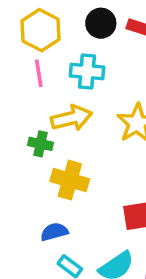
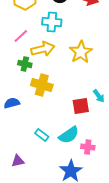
pink line: (39, 73) -> (21, 36), moved, turned 56
blue semicircle: (54, 232) -> (12, 103), moved

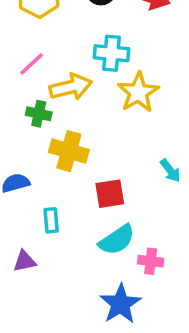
cyan cross: (52, 22) -> (112, 53), moved
red square: (81, 106) -> (110, 194), moved
cyan rectangle: (42, 135) -> (51, 220), moved, turned 48
purple triangle: (18, 161) -> (24, 261), moved

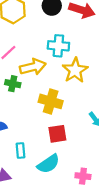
yellow cross: (69, 151) -> (51, 101), moved
cyan semicircle: (117, 240) -> (48, 164), moved

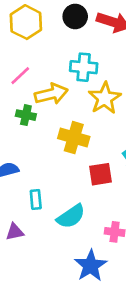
red square: (57, 134) -> (101, 174), moved

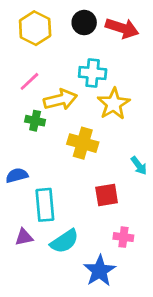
red square: (101, 174) -> (107, 195), moved
cyan rectangle: (36, 200) -> (45, 205), size x1.6
cyan semicircle: (71, 216) -> (65, 241), moved

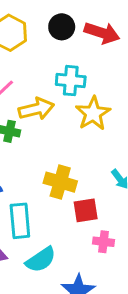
yellow cross: (83, 143) -> (60, 182), moved
pink cross: (123, 237) -> (103, 242), moved

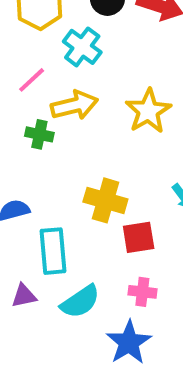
cyan cross: (71, 81) -> (82, 47), moved, turned 32
pink cross: (103, 242) -> (142, 292), moved

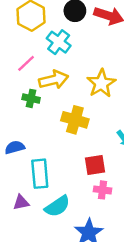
yellow cross: (105, 200) -> (75, 120), moved
pink cross: (142, 292) -> (102, 190), moved

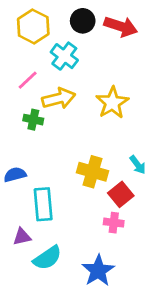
yellow cross: (75, 120) -> (93, 172), moved
red square: (95, 165) -> (121, 194), moved, turned -30
cyan semicircle: (57, 206) -> (47, 258), moved

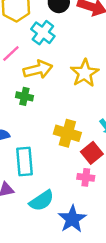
green cross: (33, 120) -> (24, 96), moved
cyan semicircle: (47, 258) -> (42, 201), moved

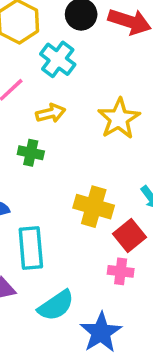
yellow arrow: (38, 69) -> (51, 113), size x0.7

